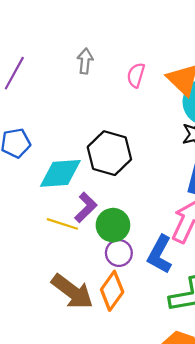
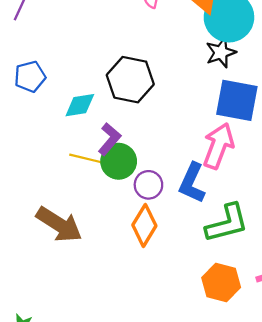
cyan diamond: (60, 173) -> (80, 105), size x0.7
green circle: (113, 225) -> (119, 161), moved
brown arrow: (72, 292) -> (59, 224), moved

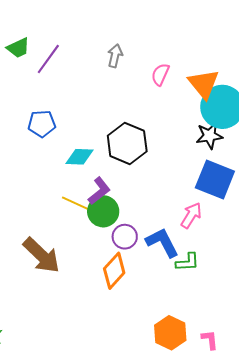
pink arrow: (218, 146) -> (191, 215), size x0.7
blue L-shape: (192, 183) -> (162, 242), turned 117
green L-shape: (227, 223) -> (187, 262), moved, size x0.6

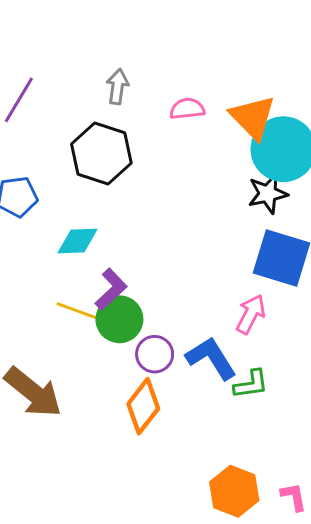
pink semicircle: (160, 74) -> (187, 109), turned 65
black hexagon: (127, 143) -> (101, 153), moved

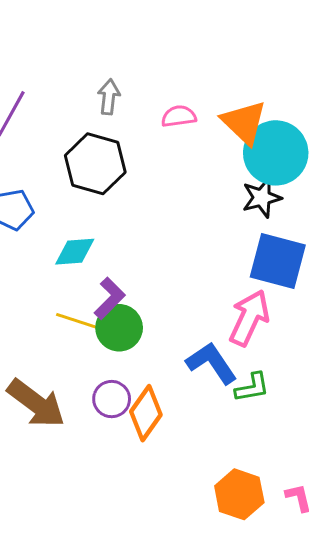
pink arrow: (251, 314) -> (249, 318), size x1.4
purple circle: (155, 354) -> (112, 399), moved

